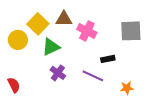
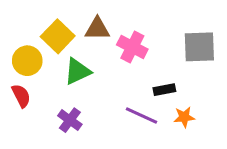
purple cross: (58, 73) -> (70, 120), moved
red semicircle: (14, 85) -> (21, 96), moved
orange star: (127, 88) -> (184, 117), moved

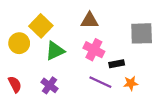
brown triangle: (97, 29) -> (90, 20), moved
pink cross: (132, 47) -> (94, 50), moved
red semicircle: (21, 96) -> (15, 84), moved

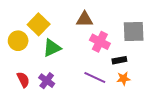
pink cross: (94, 50) -> (100, 42), moved
black rectangle: (117, 64) -> (119, 60), moved
red semicircle: (15, 84) -> (23, 80), moved

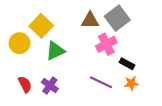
gray square: (134, 32) -> (117, 18), moved, turned -35
pink cross: (100, 42) -> (106, 44), turned 36
black rectangle: (119, 60) -> (127, 64), turned 40

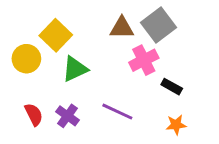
purple line: (101, 82) -> (117, 112), moved
orange star: (131, 83) -> (176, 125), moved

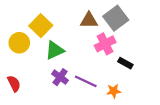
red semicircle: (34, 114) -> (14, 84), moved
purple cross: (67, 116) -> (60, 77), moved
orange star: (176, 125) -> (114, 91), moved

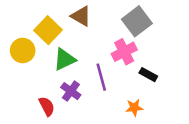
brown triangle: (89, 20) -> (81, 16), moved, turned 30
purple line: (86, 81) -> (101, 77), moved, turned 50
red semicircle: (14, 84) -> (47, 106), moved

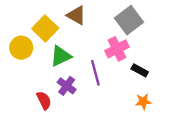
orange star: (134, 108) -> (143, 101), moved

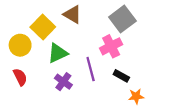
black rectangle: (140, 70) -> (121, 76), moved
red semicircle: (44, 100) -> (20, 77), moved

